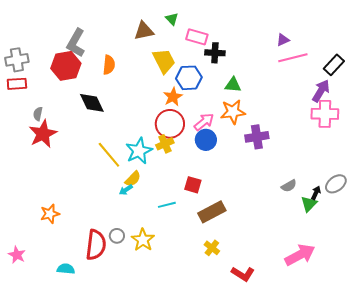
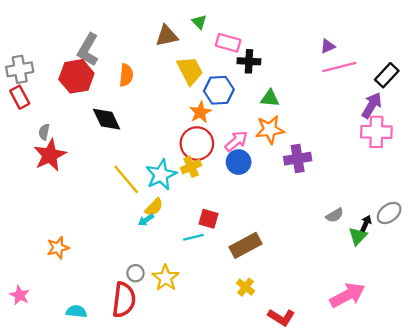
red rectangle: (17, 84) -> (20, 97), turned 66
red square: (193, 185) -> (208, 219), moved
red semicircle: (96, 245) -> (124, 300), moved

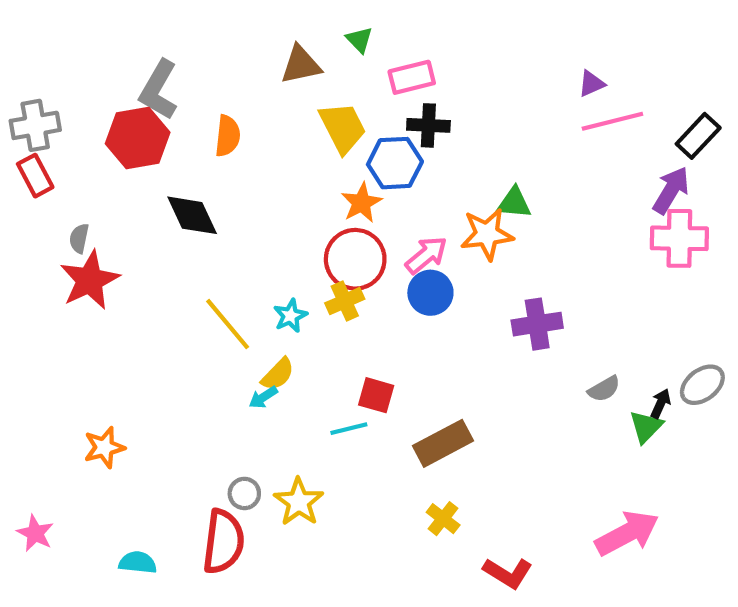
pink rectangle: (228, 43) -> (412, 77), turned -30
black cross: (249, 61) -> (428, 125), moved
green triangle: (270, 98) -> (514, 203), moved
purple cross: (298, 159) -> (537, 324), moved
cyan star: (161, 175) -> (290, 316), size x0.6

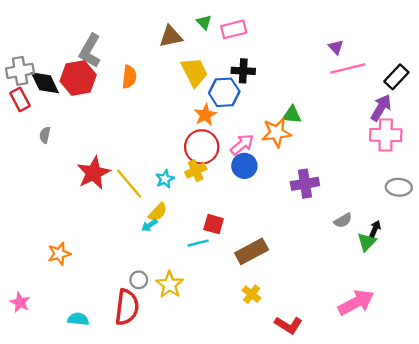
pink rectangle: (412, 77) -> (234, 29), moved
purple triangle: (592, 84) -> (336, 47), turned -49
black diamond: (192, 215) -> (45, 83), moved
red star: (90, 280) -> (94, 173), moved
gray ellipse: (702, 385) -> (399, 187), moved, turned 40

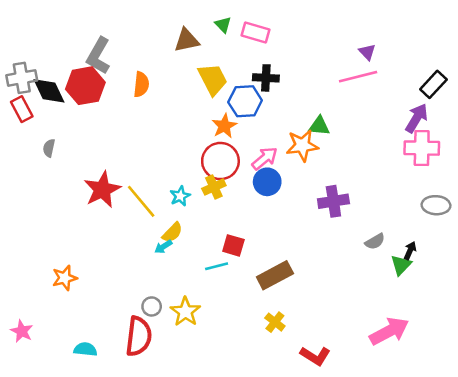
pink rectangle: (234, 29) -> (255, 32), turned 30
pink line: (348, 69) -> (358, 77), moved

